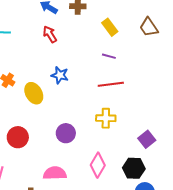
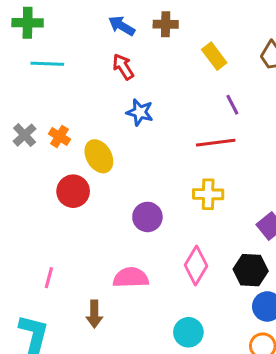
purple line: (109, 56) -> (232, 105), moved, turned 48
blue star: (60, 75) -> (140, 112), moved
red circle: (18, 137) -> (73, 191), moved

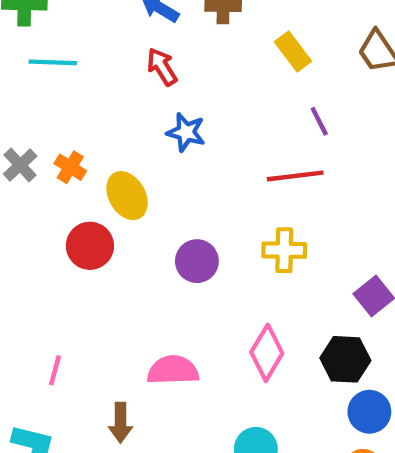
purple circle: (147, 217) -> (197, 261), moved

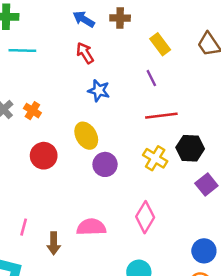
purple line: (319, 121) -> (151, 78), moved
yellow ellipse: (127, 196) -> (86, 136), moved
yellow cross: (284, 250) -> (155, 158), turned 30
black hexagon: (345, 359) -> (190, 148), moved
brown arrow: (120, 423) -> (54, 243), moved

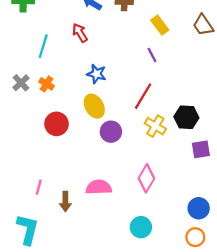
cyan line: (22, 51) -> (43, 46), moved, turned -75
red arrow: (85, 53) -> (80, 33), moved
blue star: (99, 91) -> (96, 74), moved
red line: (161, 116) -> (143, 96), moved, turned -52
purple square: (206, 184) -> (201, 149), turned 30

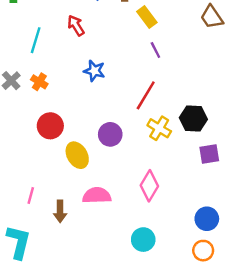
yellow rectangle: (160, 25) -> (147, 17), moved
yellow ellipse: (94, 106) -> (77, 155), moved

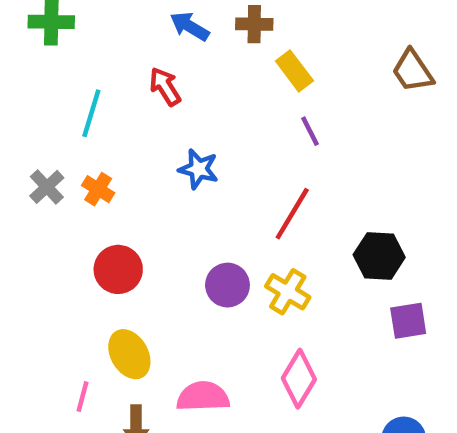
yellow cross: (159, 128) -> (288, 292), moved
yellow ellipse: (77, 155) -> (129, 354), moved

